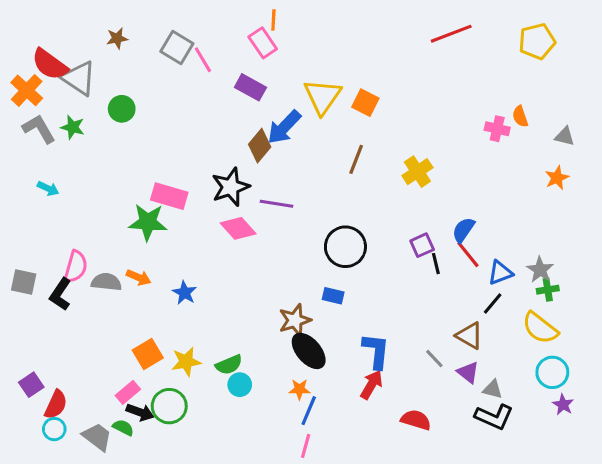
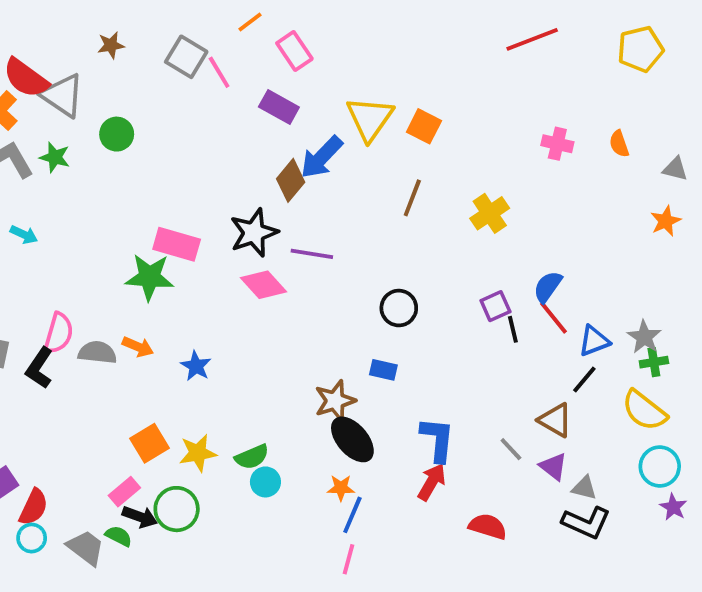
orange line: (273, 20) -> (250, 22), moved, turned 50
pink cross: (497, 129) -> (557, 144), moved
black circle: (345, 247) -> (399, 308), size x0.7

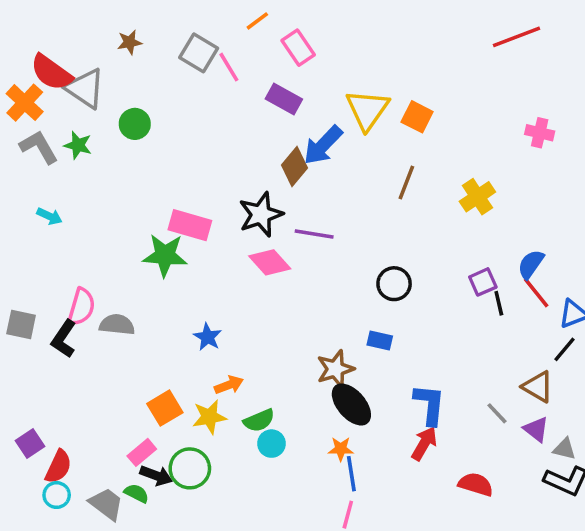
orange arrow: (138, 347) -> (229, 385), moved, turned -44
blue line: (352, 515) -> (351, 474), turned -32

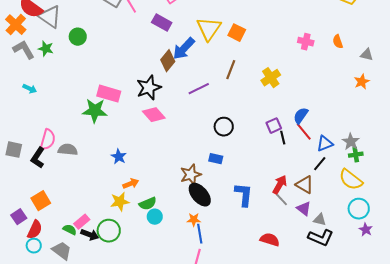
purple line: (314, 234) -> (199, 89), moved, turned -35
orange square: (165, 408) -> (41, 201), moved
red arrow: (424, 444) -> (280, 185), moved
green semicircle: (137, 493) -> (70, 230), moved

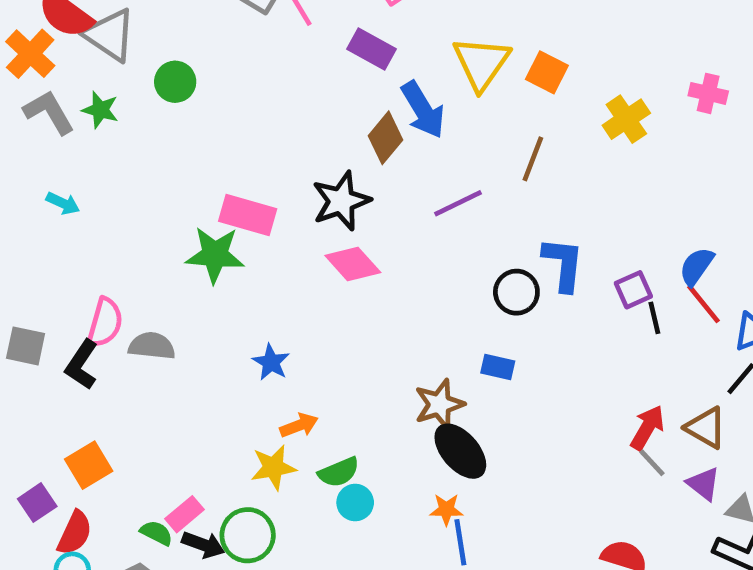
blue arrow: (184, 49) -> (423, 110), turned -75
yellow cross: (271, 78) -> (626, 119), moved
blue L-shape: (244, 195) -> (563, 264), moved

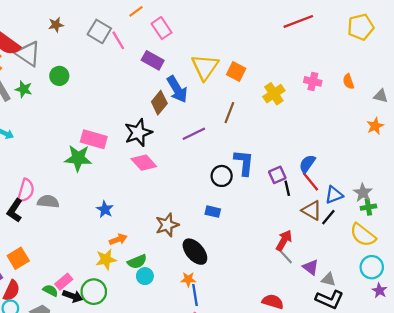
brown star: (439, 404) -> (167, 225), moved
brown triangle: (706, 428) -> (312, 210), moved

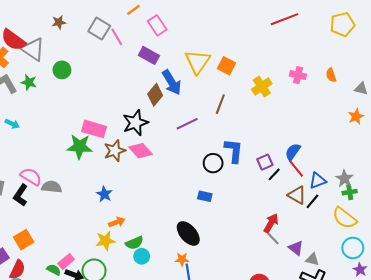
black line: (287, 188) -> (274, 174), turned 56
pink semicircle: (26, 190) -> (31, 177), turned -75
brown star: (167, 225) -> (115, 151), moved

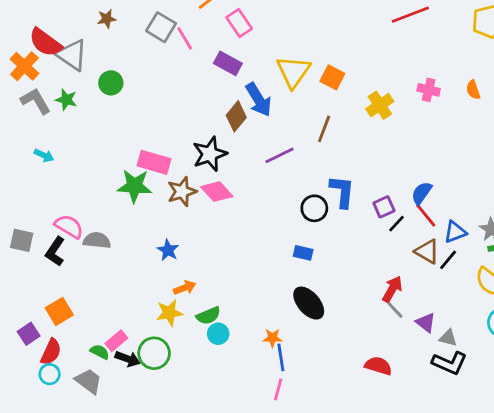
black ellipse: (188, 233) -> (309, 303), moved

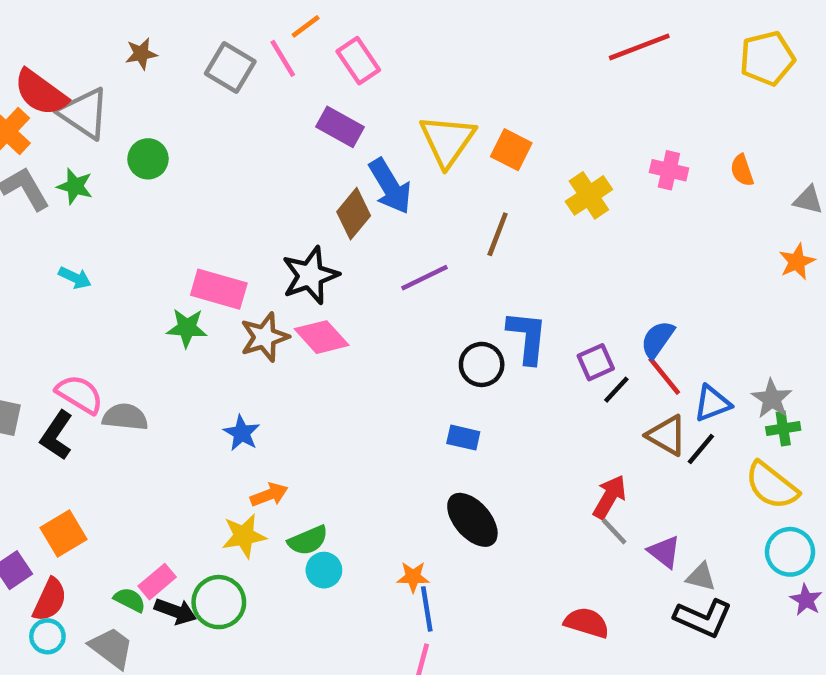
pink line: (185, 38) -> (283, 58), moved
cyan arrow: (44, 155) -> (75, 278), moved
green star: (135, 186) -> (187, 328), size x0.7

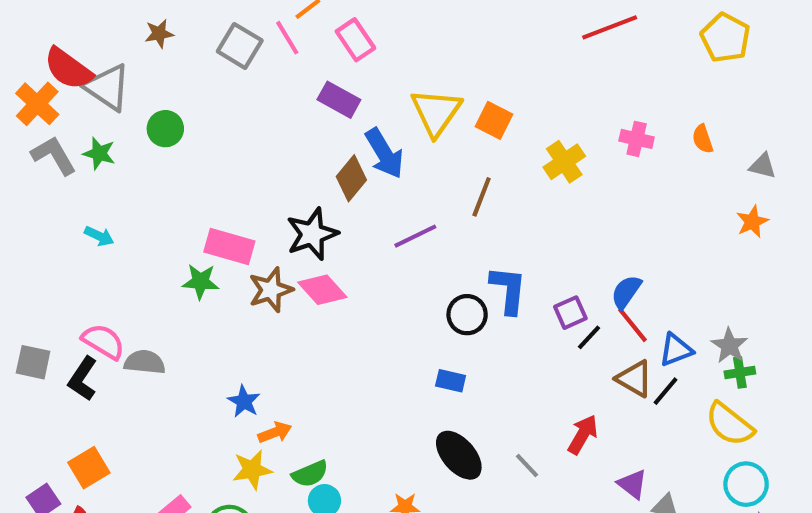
yellow pentagon: (767, 58) -> (725, 38), turned -30
blue star: (242, 433) -> (244, 401), moved
gray line: (614, 531) -> (527, 466), moved

